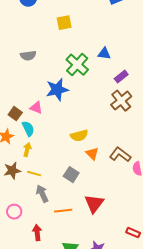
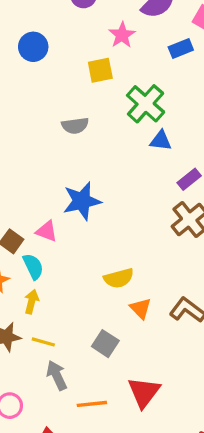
yellow square: (64, 23) -> (100, 70), moved
gray semicircle: (28, 56) -> (75, 126), moved
green cross: (77, 65) -> (146, 104), moved

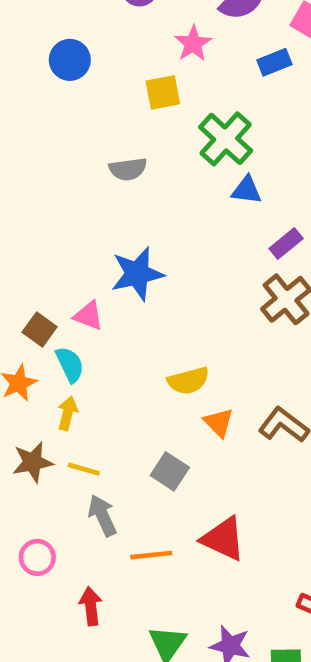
red triangle: (144, 392) -> (223, 539), turned -42

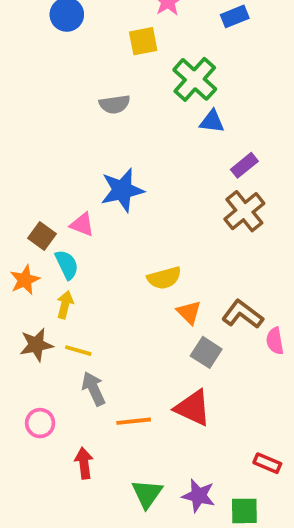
gray square: (170, 471) -> (206, 352), moved

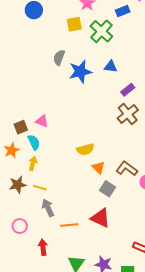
green cross: (195, 79) -> (101, 31), moved
gray semicircle: (115, 104) -> (59, 58), turned 119
blue star: (122, 190) -> (80, 72), moved
brown square: (42, 236) -> (21, 127), turned 32

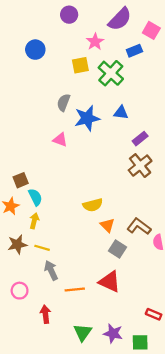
pink triangle: (42, 121) -> (60, 140), moved

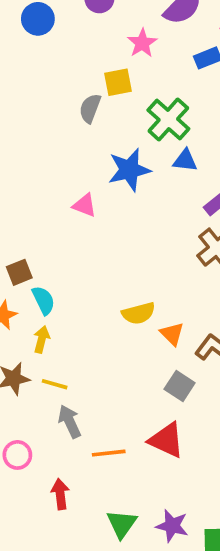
blue circle: (35, 50) -> (38, 19), moved
green cross: (111, 73) -> (168, 119), moved
gray semicircle: (63, 102) -> (90, 108), moved
orange triangle: (107, 225) -> (172, 334), moved

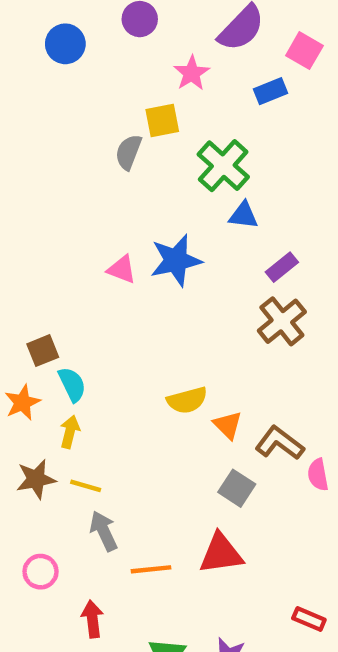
blue star: (129, 170) -> (176, 260), moved
red triangle: (166, 440) -> (221, 554), turned -33

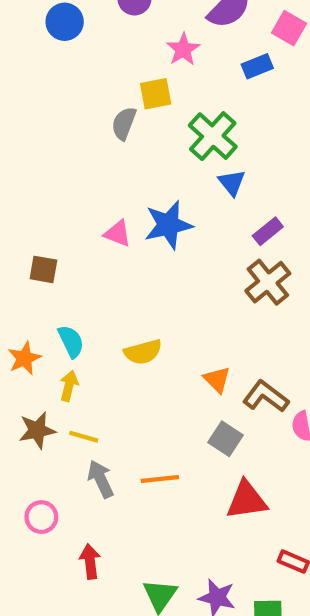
blue triangle: (243, 215) -> (232, 183), turned 44
brown square: (43, 351) -> (43, 269), moved, turned 32
yellow semicircle: (187, 400) -> (143, 352), moved
red triangle: (221, 554) -> (247, 500), moved
orange line: (151, 569) -> (160, 479), moved

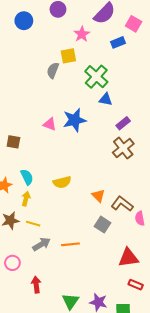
blue triangle: (232, 183) -> (106, 99), turned -40
gray arrow: (101, 479) -> (41, 244), turned 84
red triangle: (247, 500) -> (128, 258), moved

